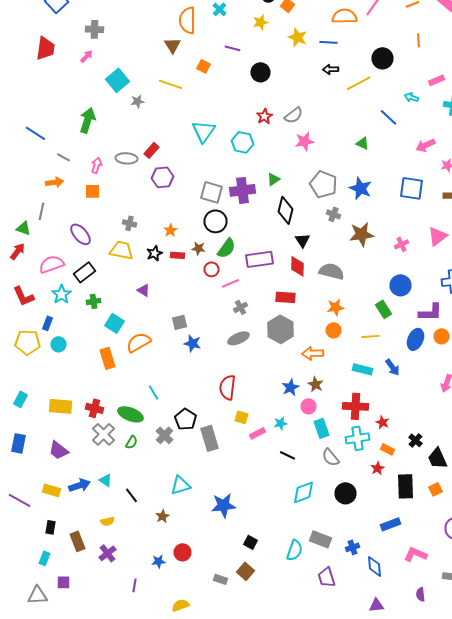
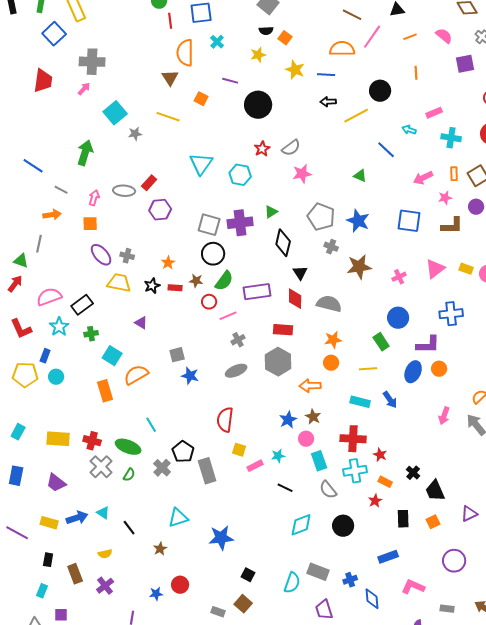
gray cross: (94, 29) -> (92, 62), size x1.4
black circle: (260, 72) -> (258, 105), size x1.4
purple ellipse: (80, 234) -> (101, 255), moved
black rectangle: (406, 486) -> (403, 519), size x0.7

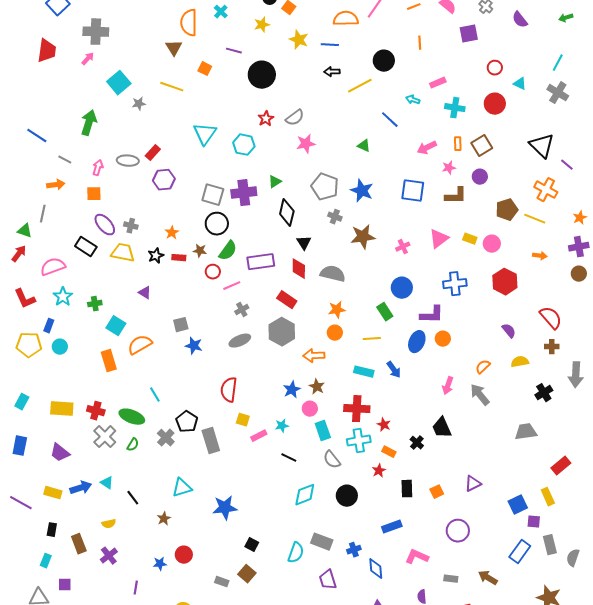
black rectangle: (82, 305) -> (86, 247), moved, turned 70
red rectangle: (283, 330) -> (287, 300), turned 30
black trapezoid: (435, 491) -> (442, 428), moved

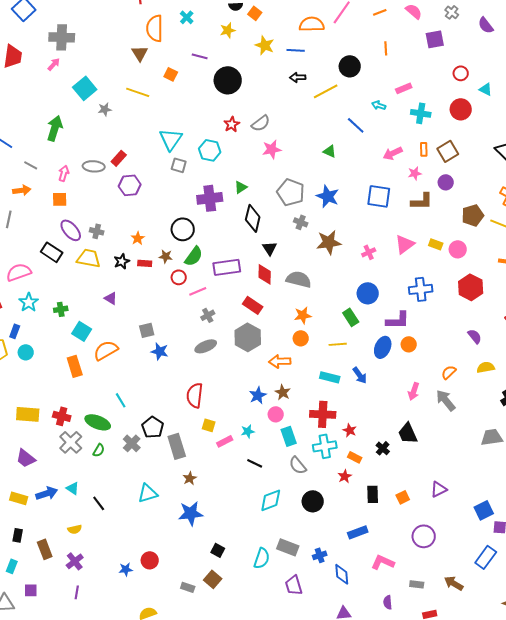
gray square: (213, 195) -> (179, 165), moved, size x0.7
brown star: (164, 519) -> (190, 478), moved
purple line: (136, 588) -> (77, 592), moved

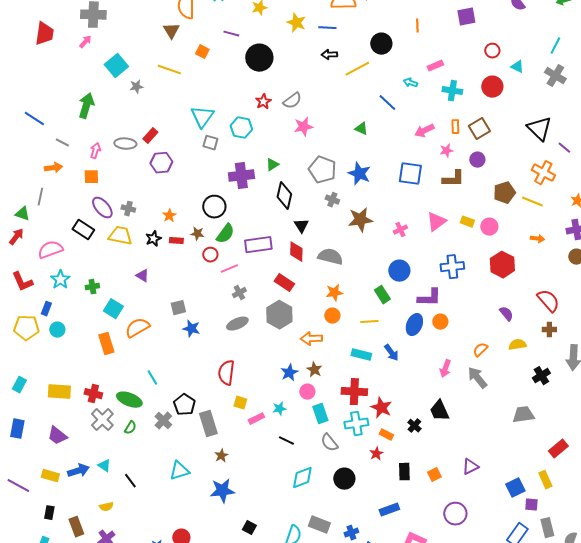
red star: (350, 430) -> (381, 408), size x1.5

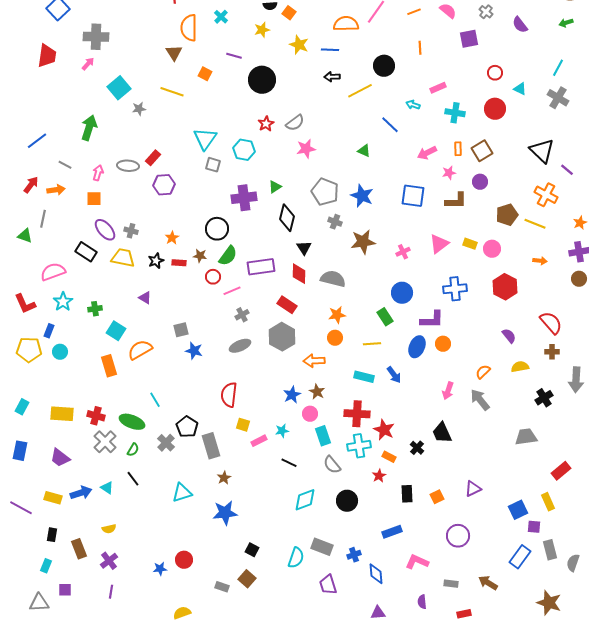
blue line: (34, 119) -> (37, 141), turned -70
red arrow: (16, 237) -> (31, 185), moved
black line: (130, 481) -> (133, 479), moved

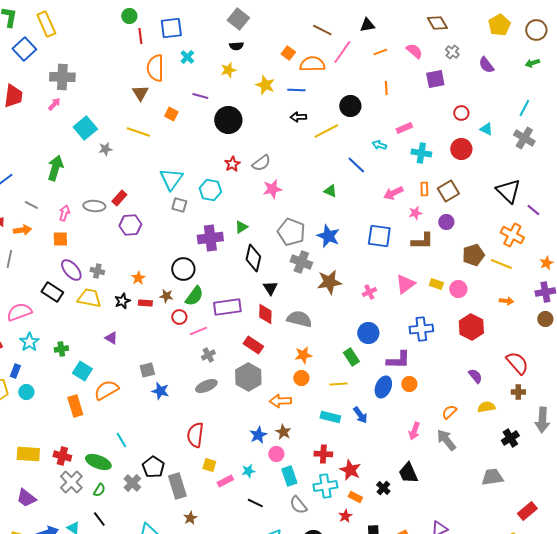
orange square: (289, 13) -> (288, 53), moved
gray cross: (335, 222) -> (301, 262), size x1.5
red cross: (357, 414) -> (323, 454), size x0.7

